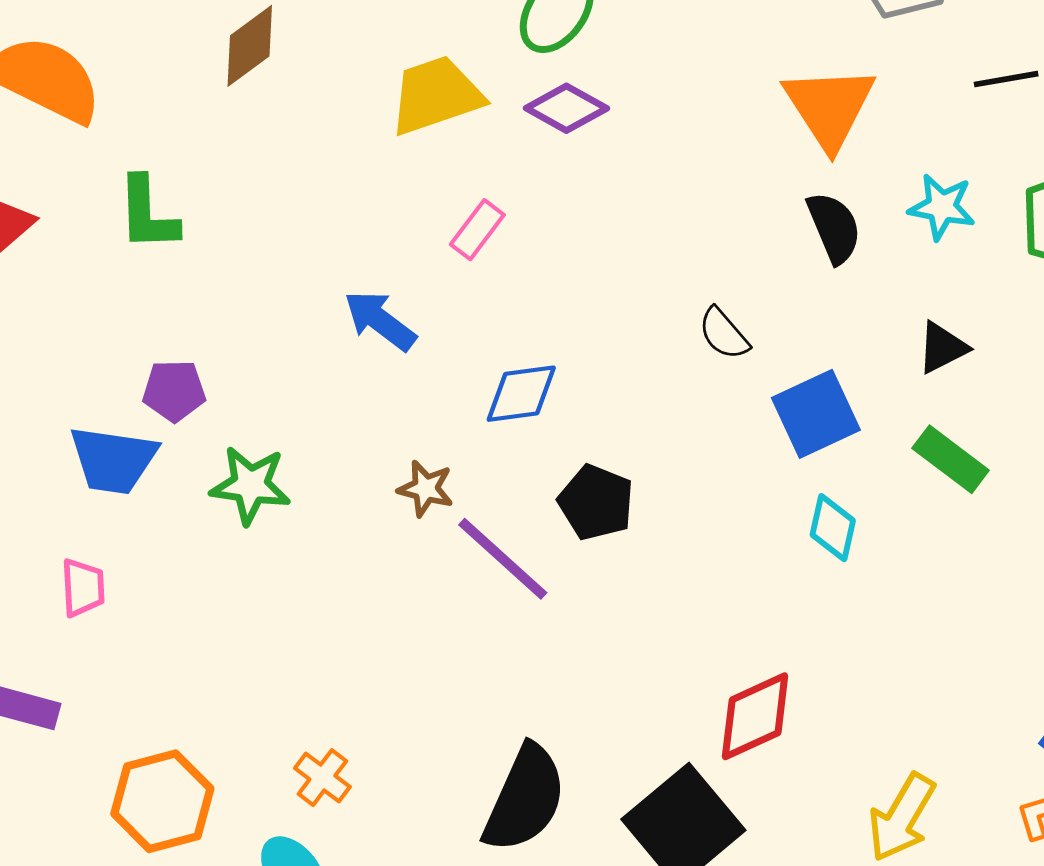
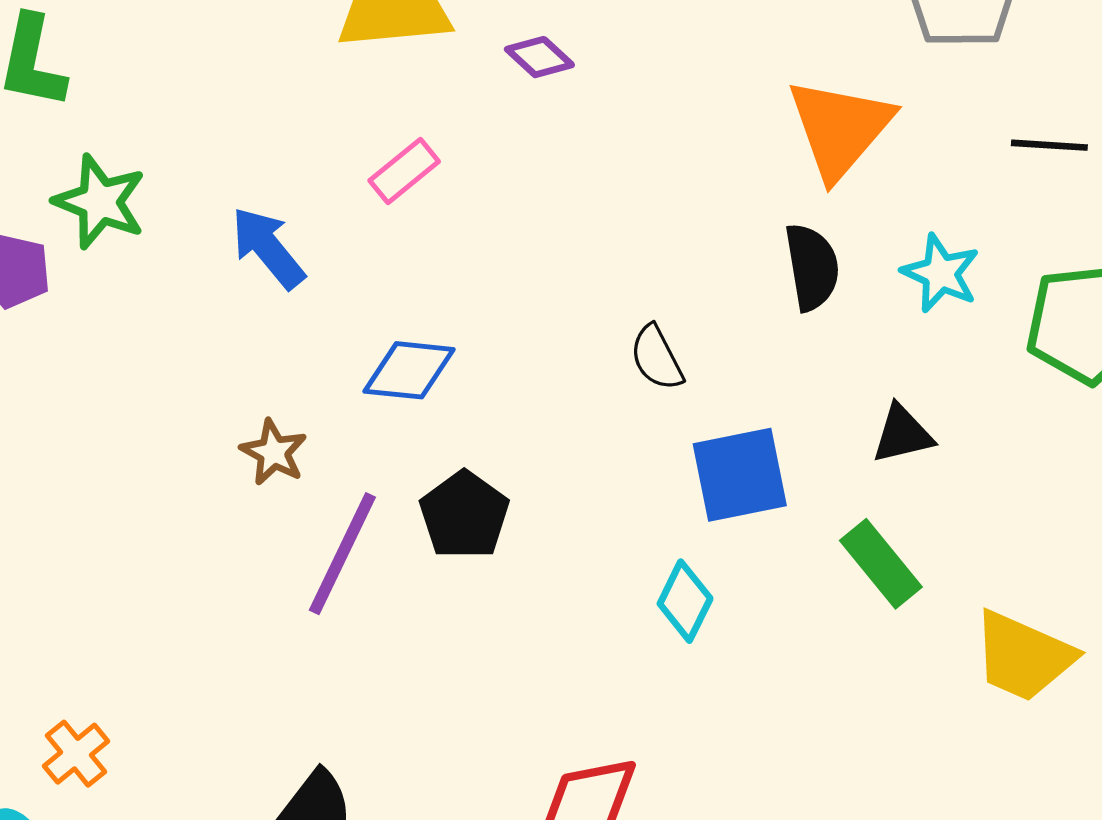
purple diamond: (566, 108) -> (539, 57), size x0.7
green star: (250, 485) -> (100, 202), moved
cyan diamond: (833, 528) -> (685, 601), moved
purple line: (503, 559) -> (342, 554), turned 60

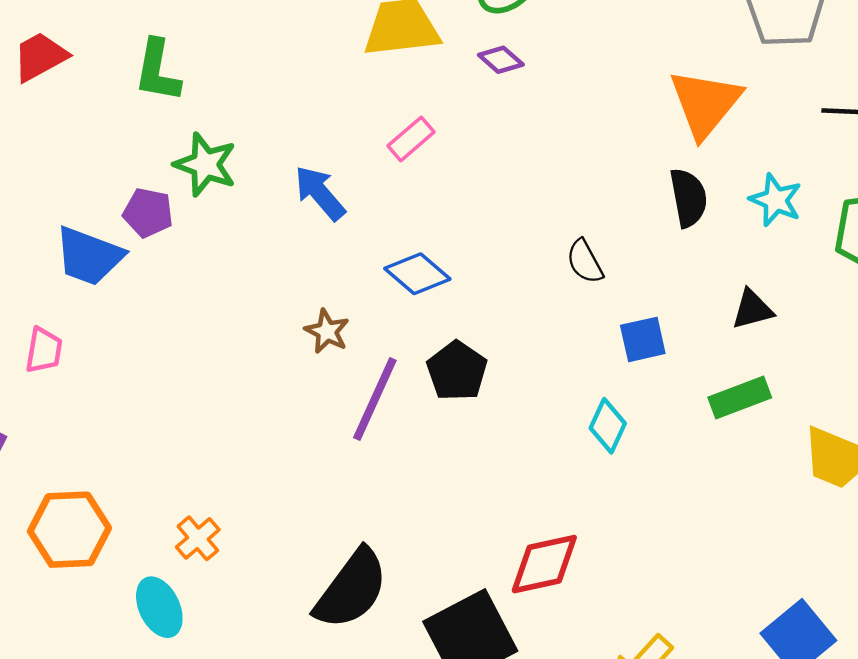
blue diamond: (409, 370) -> (417, 274), turned 36
blue square: (740, 475) -> (643, 339), size x0.7
green rectangle: (881, 564) -> (740, 397), turned -70

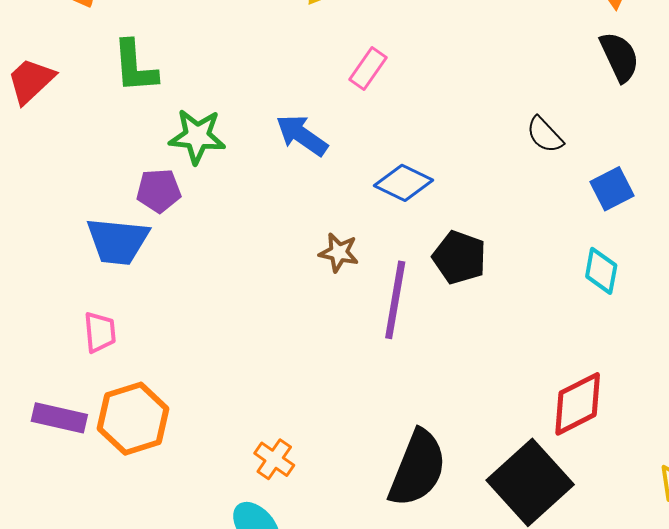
orange hexagon: (69, 530) -> (133, 419), moved

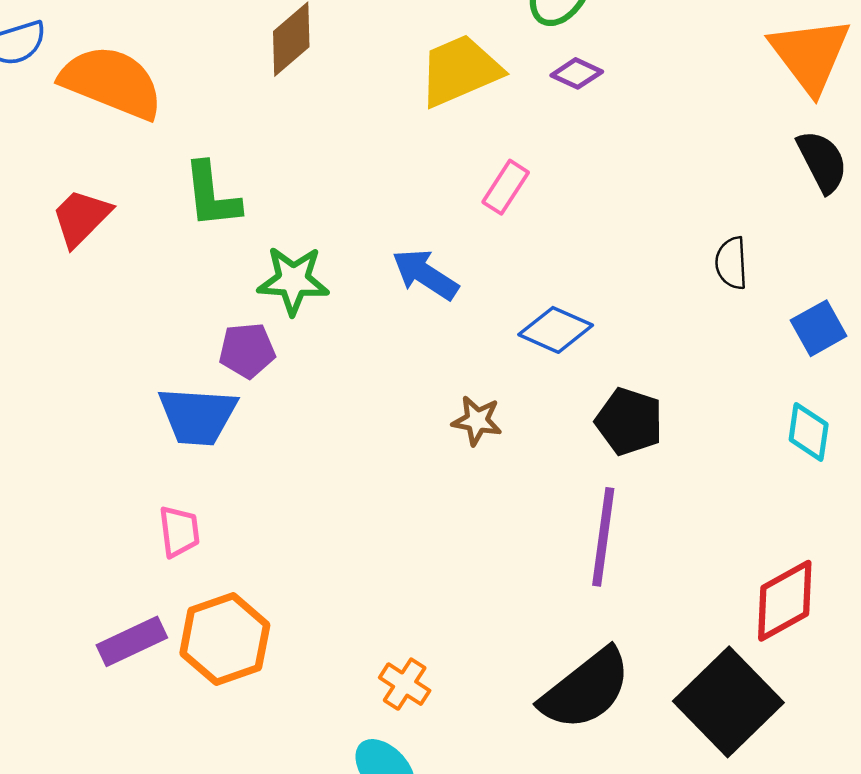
black semicircle: (545, 135) -> (731, 263), turned 42
purple line: (395, 300) -> (603, 537), moved
purple rectangle: (59, 418) -> (132, 641), turned -36
black semicircle: (417, 468) -> (586, 689), turned 32

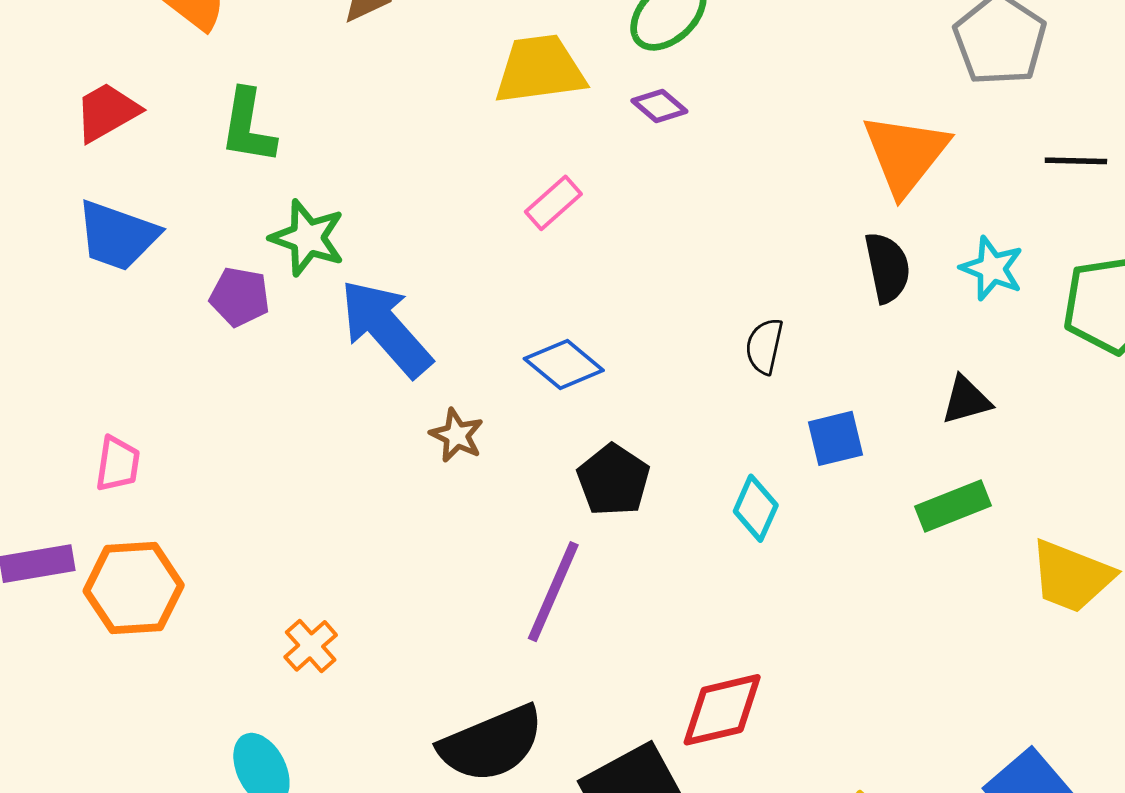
blue arrow: (425, 274) -> (386, 328), moved, size x1.5
blue trapezoid: (198, 416) -> (117, 236), moved
cyan diamond: (809, 432) -> (756, 508), moved
orange cross: (405, 684) -> (311, 646), moved

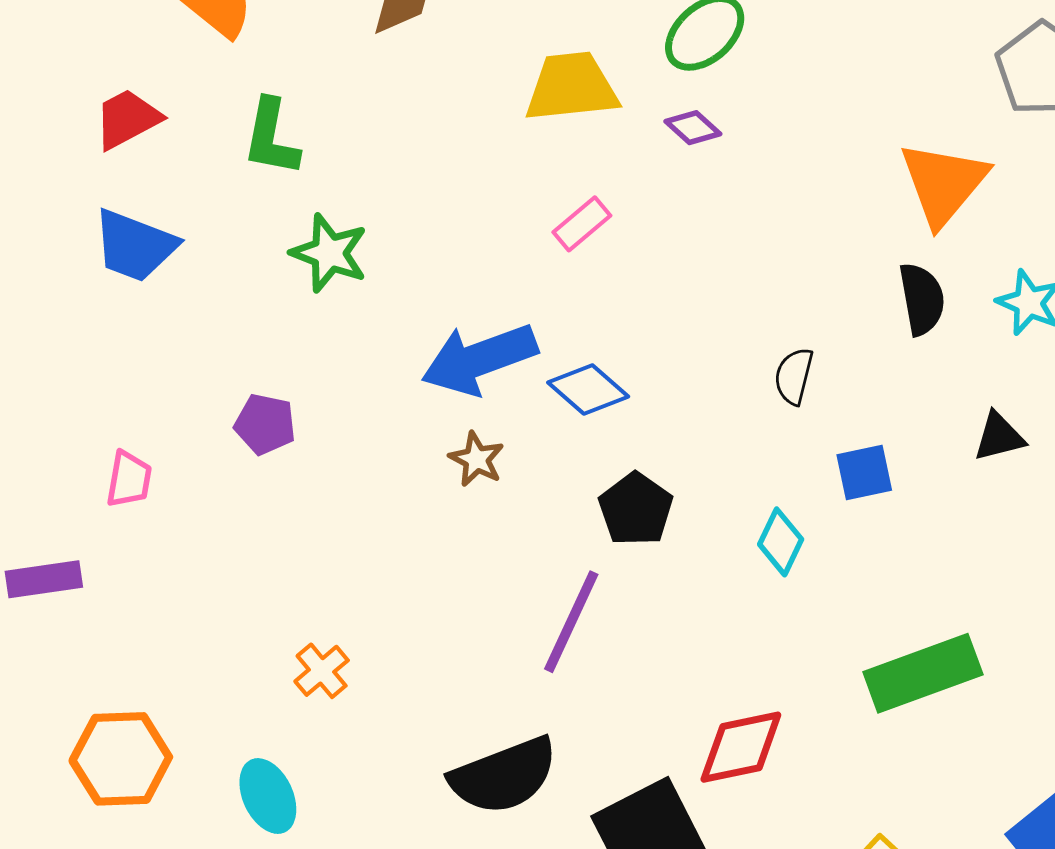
purple pentagon: (240, 297) -> (265, 424), moved
blue arrow: (386, 328) -> (479, 359), moved, turned -70
green rectangle: (953, 506) -> (923, 673), moved, size x1.5
orange hexagon: (134, 588) -> (121, 759), moved

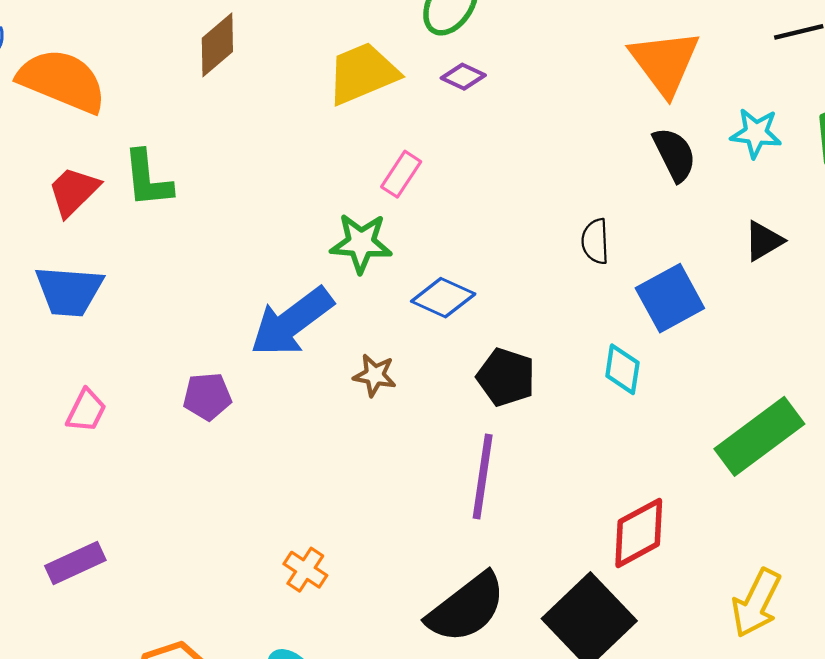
red trapezoid: (127, 119) -> (74, 191), moved
green star: (329, 253) -> (361, 243), moved
blue arrow: (479, 359) -> (292, 322), moved
blue square: (864, 472) -> (670, 298), size x1.4
pink trapezoid: (129, 479) -> (86, 411), moved, turned 33

